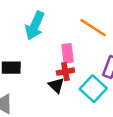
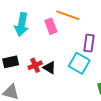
pink rectangle: (68, 53) -> (51, 26), moved
red cross: (65, 72) -> (35, 65), moved

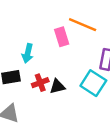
cyan arrow: (21, 24) -> (28, 53), moved, size x0.7
black triangle: (49, 68) -> (57, 86), turned -48

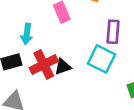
red cross: (40, 83) -> (44, 65), size x1.5

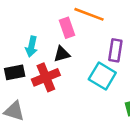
black triangle: (63, 67) -> (62, 54), moved

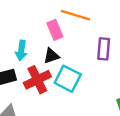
cyan square: (102, 76) -> (68, 79), moved

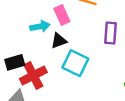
cyan arrow: (21, 50) -> (40, 26), moved, turned -108
red cross: (37, 80) -> (33, 75), moved

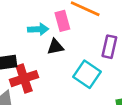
cyan square: (75, 63) -> (87, 74), moved

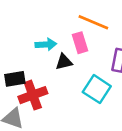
pink rectangle: (62, 21) -> (80, 43), moved

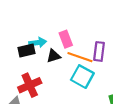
orange line: (93, 22) -> (80, 57), moved
black rectangle: (15, 79) -> (27, 50), moved

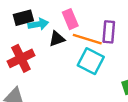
black rectangle: (27, 50) -> (23, 18), moved
red cross: (30, 85) -> (21, 58), moved

